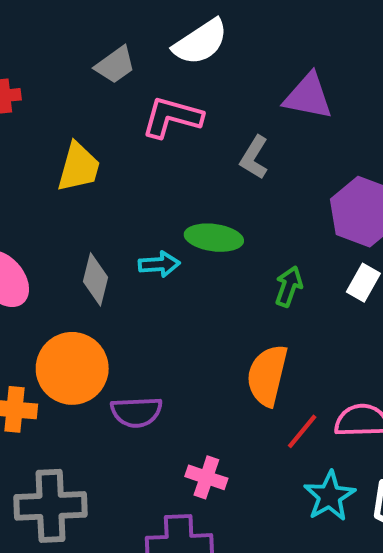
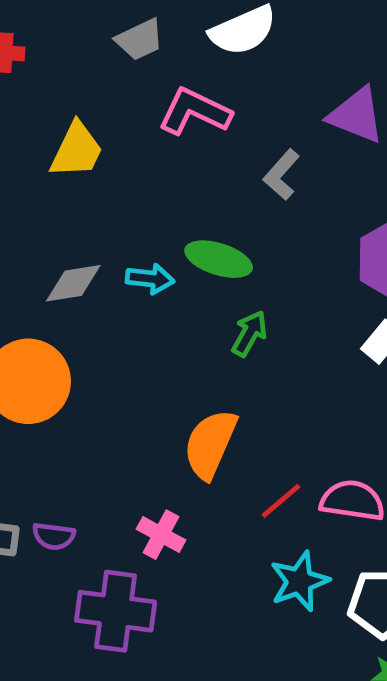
gray diamond: (96, 279) -> (73, 283), turned 57
green arrow: (289, 286) -> (249, 334), moved
orange semicircle: (267, 375) -> (210, 444), moved
purple semicircle: (136, 412) -> (54, 536), moved, size x0.7

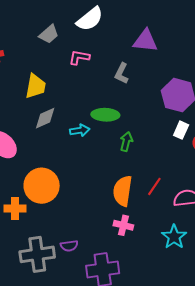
pink L-shape: (195, 112) -> (79, 57), size x0.7
gray diamond: (73, 283) -> (45, 118), moved
red line: (281, 501) -> (154, 186), moved
pink cross: (161, 535) -> (123, 225), moved

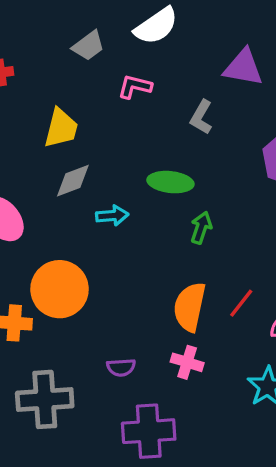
cyan arrow: (80, 130) -> (112, 216), moved
purple semicircle: (69, 246) -> (121, 367), moved

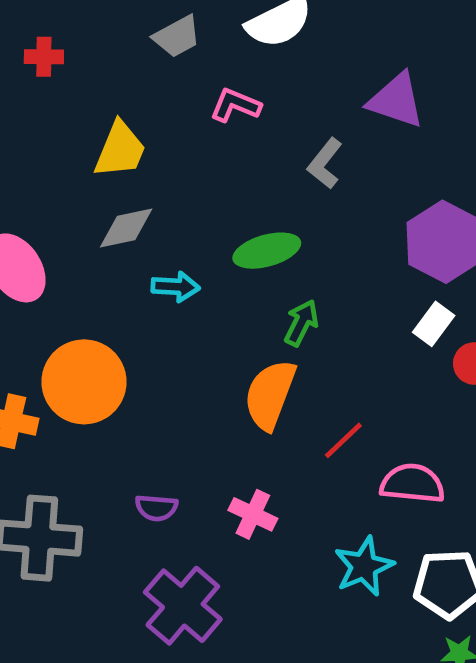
green ellipse: (170, 182) -> (267, 251), turned -30
orange semicircle: (190, 307) -> (270, 395), moved
purple cross: (149, 431) -> (183, 606), turned 36

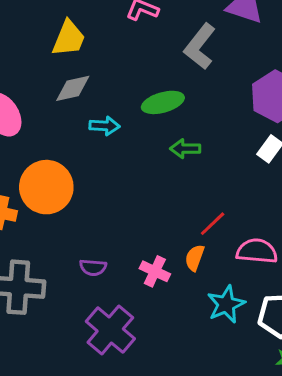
gray L-shape: (325, 163) -> (200, 46), size x1.4
green arrow: (301, 323) -> (185, 149), turned -116
orange semicircle: (270, 395) -> (195, 258), moved, size x0.6

